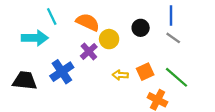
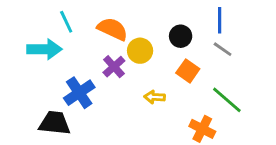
orange square: (145, 72) -> (188, 71), moved, turned -30
black trapezoid: (25, 81) -> (55, 123), moved

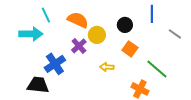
gray line: (223, 49) -> (175, 34), moved

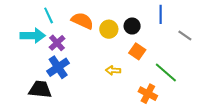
yellow circle: (97, 35) -> (109, 29), moved
purple cross: (79, 46) -> (57, 43), moved

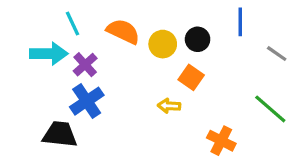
orange square: (137, 51) -> (191, 77), moved
green line: (166, 73) -> (270, 109), moved

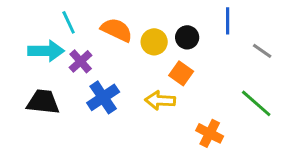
blue cross: (87, 101) -> (103, 97), moved
yellow arrow: (169, 106) -> (160, 100), size x1.4
black trapezoid: (60, 134) -> (43, 102), moved

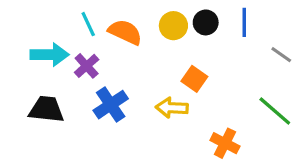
cyan line: (69, 22) -> (88, 24), moved
black circle: (187, 37) -> (206, 22), moved
yellow circle: (154, 42) -> (173, 26), moved

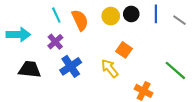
orange semicircle: (125, 32) -> (80, 20), turned 40
cyan arrow: (50, 55) -> (18, 35), moved
gray line: (281, 55) -> (179, 20), moved
yellow arrow: (172, 108) -> (110, 68), turned 48

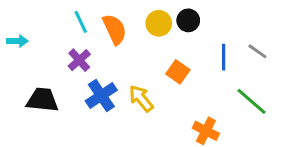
blue line: (156, 14) -> (224, 57), moved
gray line: (179, 20) -> (257, 51), moved
cyan arrow: (18, 35) -> (17, 41), moved, size x0.6
yellow arrow: (110, 68) -> (141, 98), moved

